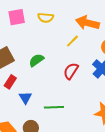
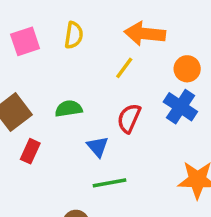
yellow semicircle: (46, 18) -> (74, 35), turned -77
green semicircle: (36, 60) -> (69, 109), turned 35
blue triangle: (25, 98) -> (98, 147), moved

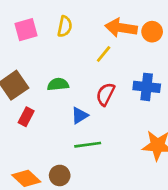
orange circle: (187, 69) -> (152, 32), moved
blue cross: (180, 107) -> (147, 87), turned -30
blue triangle: (98, 147) -> (80, 116), turned 36

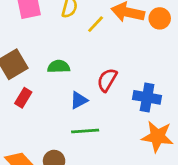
yellow line: (104, 54) -> (96, 24), moved
blue cross: (147, 87) -> (147, 97), moved

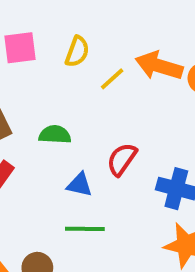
blue triangle: (79, 100) -> (80, 185), turned 36

